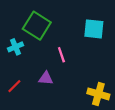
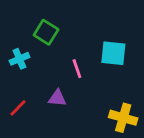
green square: (37, 26) -> (46, 32), size x0.7
cyan square: (94, 29) -> (113, 53), moved

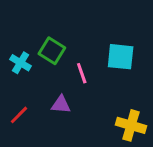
green square: (46, 32) -> (52, 51), moved
cyan cross: (19, 59) -> (21, 63), turned -36

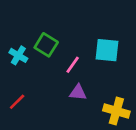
pink line: (82, 73) -> (73, 65), turned 54
purple triangle: (61, 104) -> (78, 92), moved

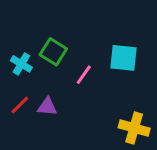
purple triangle: (78, 92) -> (47, 107), moved
red line: (17, 102) -> (20, 105), moved

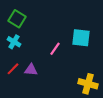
green square: (53, 52) -> (17, 19), moved

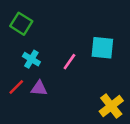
cyan cross: (14, 42) -> (31, 59), moved
yellow cross: (88, 84) -> (111, 106), turned 36

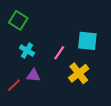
red line: (16, 87) -> (14, 85), moved
yellow cross: (111, 106) -> (79, 73), moved

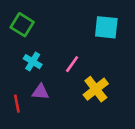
cyan square: (87, 41) -> (106, 27), moved
red line: (14, 85) -> (17, 104), turned -56

